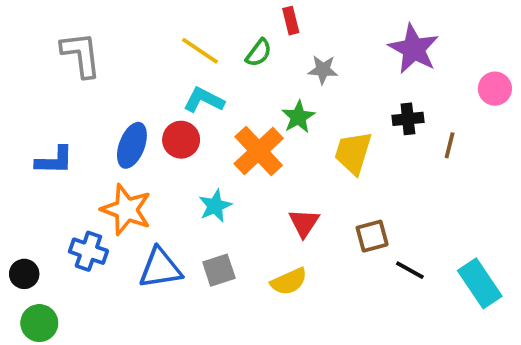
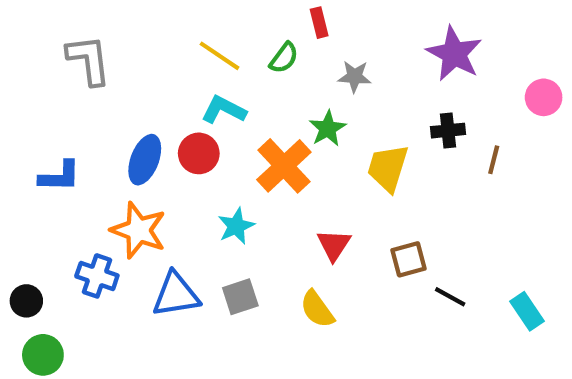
yellow semicircle: (289, 281) -> (317, 309), turned 78
cyan rectangle: (480, 283) -> (527, 311), size x0.7

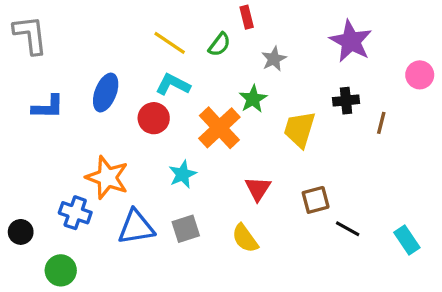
gray L-shape: (89, 60) -> (30, 35), moved
gray star: (355, 77) -> (274, 59), turned -30
blue ellipse: (145, 160) -> (106, 93), moved
blue L-shape: (60, 176) -> (48, 107), moved
green circle: (43, 355) -> (61, 270), moved

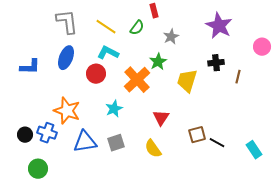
gray L-shape: (30, 35) -> (67, 22), moved
brown square: (316, 200) -> (197, 135), moved
black circle: (21, 232) -> (25, 135), moved

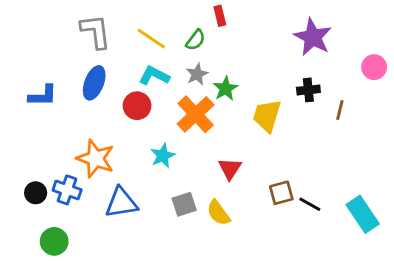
gray star: (171, 37) -> (197, 74), moved
gray square: (116, 143) -> (184, 204), moved
cyan rectangle: (254, 150) -> (363, 214), size x1.4

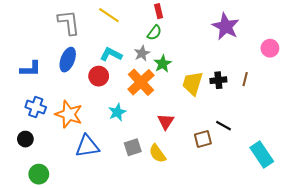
yellow line: (151, 39) -> (109, 15), moved
green semicircle: (196, 40) -> (154, 33), moved
black cross: (308, 90) -> (218, 80), moved
blue cross: (67, 190) -> (36, 107), moved
black line: (310, 204) -> (224, 126), moved

